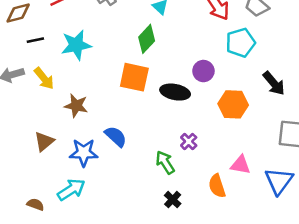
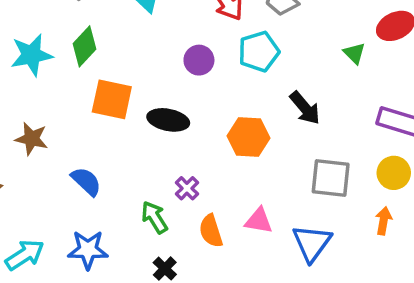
green diamond: (147, 39) -> (84, 46), moved
purple circle: (203, 71) -> (199, 60), moved
blue star: (84, 153) -> (88, 250), moved
orange semicircle: (217, 186) -> (211, 231), moved

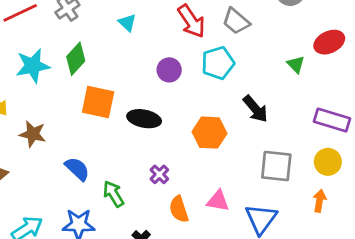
green arrow: (155, 217) -> (113, 194), moved

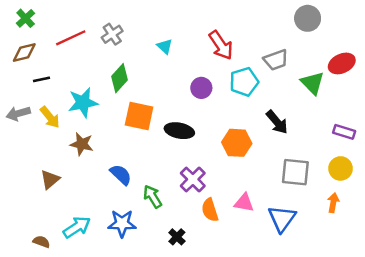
gray trapezoid: (236, 21) -> (276, 60), moved, turned -60
green triangle: (296, 64) -> (312, 83), size x1.5
cyan star: (33, 66) -> (83, 103), moved
purple rectangle: (332, 120) -> (344, 132), size x0.7
purple cross: (159, 174) -> (193, 179), size x1.5

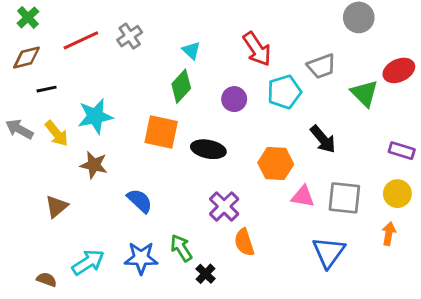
green diamond: (120, 78) -> (181, 86), moved
gray arrow: (18, 114) -> (19, 129), turned 45
green arrow: (153, 197) -> (181, 248), moved
pink triangle: (244, 203) -> (303, 196), moved

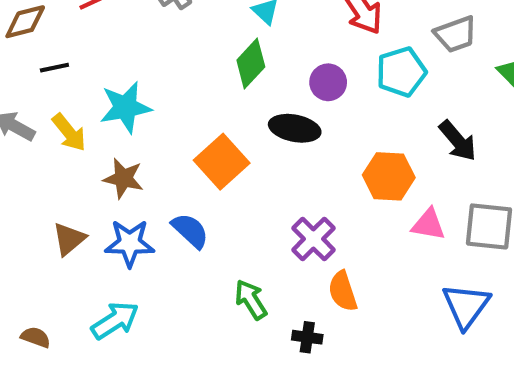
orange square: (161, 132) -> (222, 162), moved, turned 36
black ellipse: (208, 149) -> (295, 128), moved
blue star: (141, 258) -> (130, 243), moved
black cross: (206, 274) -> (307, 337), moved, turned -36
brown semicircle: (47, 280) -> (36, 337), moved

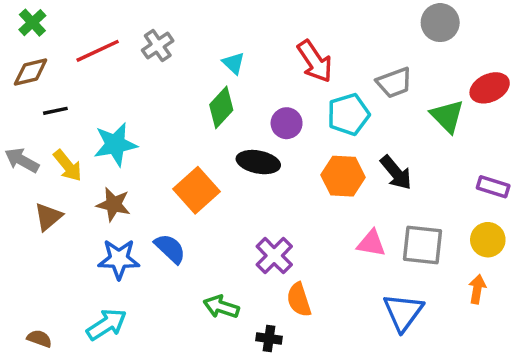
orange hexagon: (389, 176) -> (343, 176), moved
brown triangle: (69, 239) -> (48, 217), moved
green arrow: (251, 300) -> (221, 307), turned -40

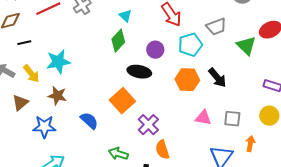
orange square: (197, 190) -> (122, 101), moved
gray square: (423, 245) -> (232, 119), size x0.7
blue star: (119, 259) -> (44, 127), moved
orange arrow: (477, 289) -> (250, 144), moved

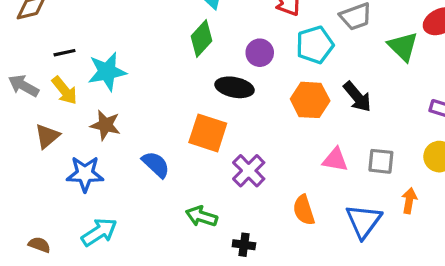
black line: (24, 43) -> (65, 53), moved
orange square: (122, 101) -> (208, 133), turned -30
orange semicircle: (162, 150) -> (304, 210), moved

